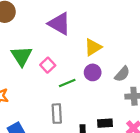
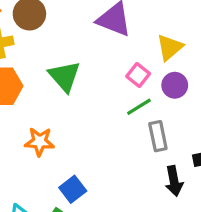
pink square: (48, 65) -> (138, 75), moved
gray rectangle: (57, 114) -> (158, 136), moved

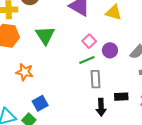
yellow triangle: (170, 47) -> (114, 12), moved, turned 48

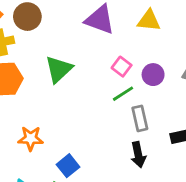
green triangle: (45, 35) -> (59, 69), turned 30
orange star: (25, 72) -> (31, 138), moved
black arrow: (101, 107) -> (138, 155), moved

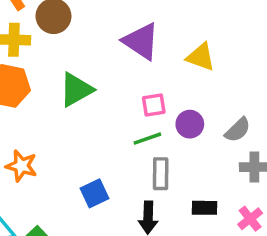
pink square: (122, 67) -> (154, 105), turned 30
blue square: (68, 166) -> (94, 193), moved

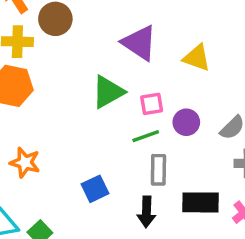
green triangle: (76, 90) -> (108, 92), moved
black rectangle: (204, 208) -> (200, 202), size x1.5

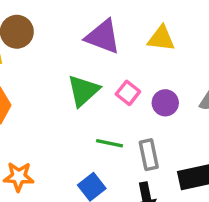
pink square: (152, 104) -> (128, 93), turned -30
green line: (146, 136) -> (110, 143), moved, turned 44

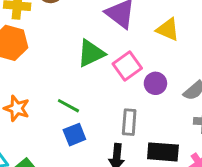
pink square: (128, 93) -> (127, 66), size x1.4
green line: (110, 143) -> (68, 106), moved

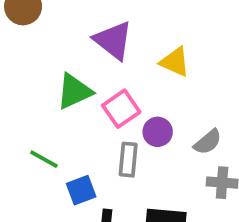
gray rectangle: (129, 122) -> (128, 160), moved
blue square: (74, 135) -> (81, 190), moved

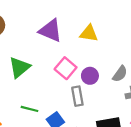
green triangle: (74, 91) -> (20, 67), moved

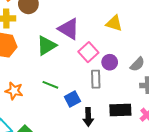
purple triangle: (50, 31) -> (69, 29), moved

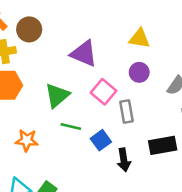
green triangle: (46, 46) -> (57, 95), moved
pink square: (88, 52) -> (104, 92), moved
purple circle: (110, 62) -> (139, 72), moved

